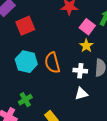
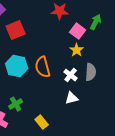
white cross: (80, 71) -> (71, 75), turned 32

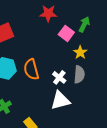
yellow star: (77, 50) -> (80, 52), moved
white triangle: (72, 98) -> (60, 100), size x1.5

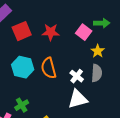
red star: (48, 13) -> (51, 32), moved
green arrow: (84, 24) -> (102, 23), turned 63

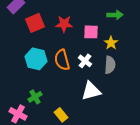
pink square: (84, 32) -> (91, 32), moved, turned -35
white cross: (77, 76) -> (85, 61), moved

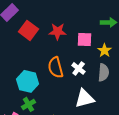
red square: (35, 23) -> (29, 30), turned -30
cyan hexagon: (36, 59) -> (28, 81), moved

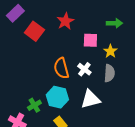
red star: (58, 31) -> (65, 21), moved, turned -30
cyan hexagon: (28, 81) -> (57, 97), moved

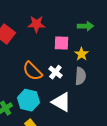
red star: (65, 21) -> (36, 24), turned 30
orange semicircle: (61, 68) -> (32, 71), turned -30
white triangle: (90, 99) -> (61, 102), turned 45

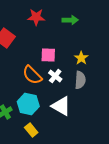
red star: (36, 24) -> (36, 17), moved
green arrow: (85, 26) -> (70, 20), moved
pink square: (61, 43) -> (48, 55), moved

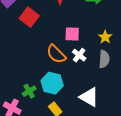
white triangle: (61, 106) -> (89, 97), moved

